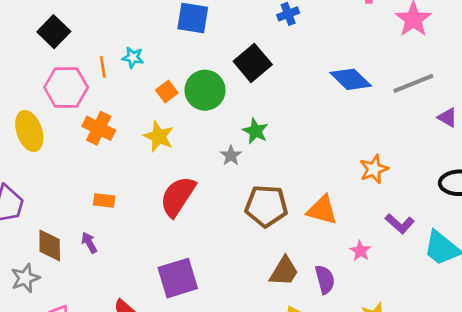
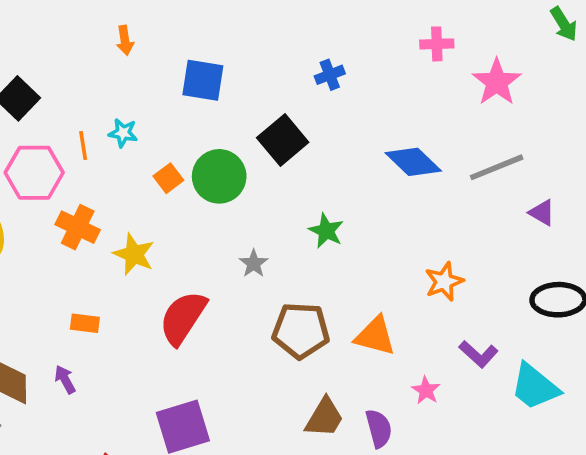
green star: (255, 131) -> (326, 231), moved
yellow star: (159, 136) -> (134, 254), moved

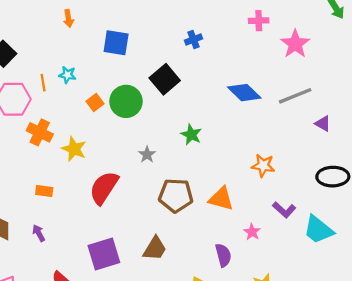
orange star: (444, 282) -> (263, 166), turned 30
purple arrow: (65, 379) -> (39, 233), moved
brown trapezoid: (324, 418) -> (155, 248), moved

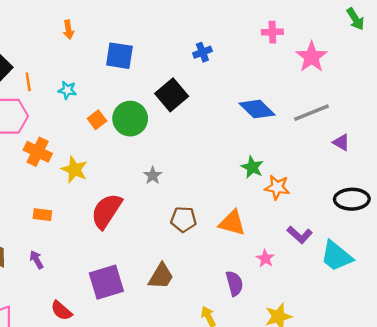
orange line: (43, 83) -> (28, 82), moved
green star: (191, 135) -> (252, 167), moved
brown pentagon: (176, 195) -> (183, 219), size x0.7

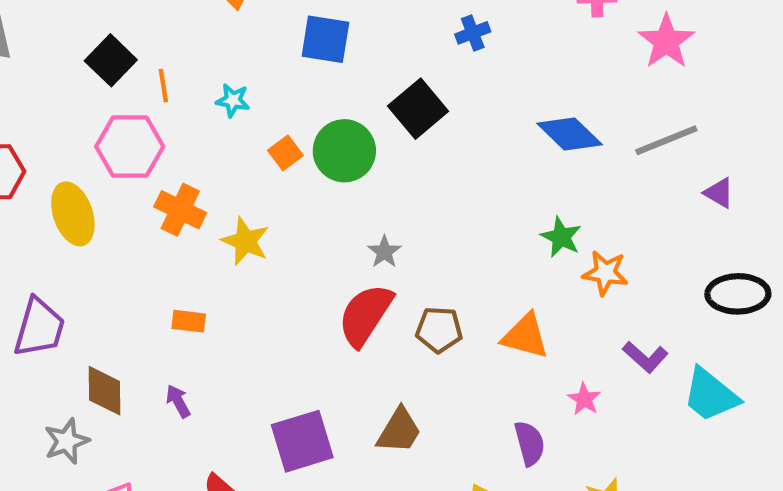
red semicircle: (106, 211) -> (365, 315), moved

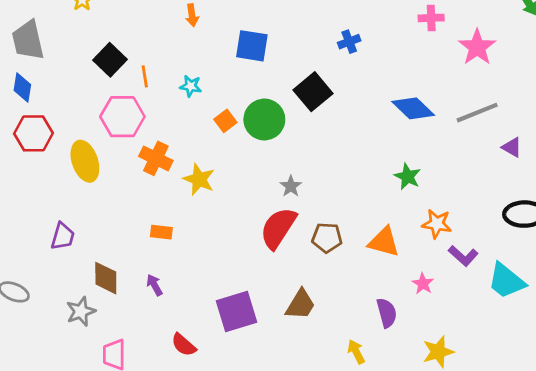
orange star: (605, 273) -> (437, 224), moved
purple trapezoid: (39, 328) -> (63, 236), size x0.7

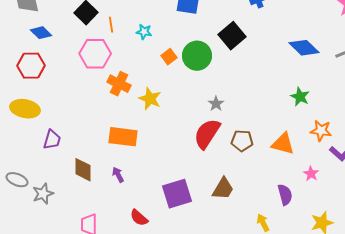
blue diamond: (22, 88) -> (41, 33), moved, turned -55
yellow ellipse: (85, 161) -> (25, 109), moved, turned -60
orange rectangle: (161, 232) -> (123, 137), size x1.8
gray star: (81, 311) -> (43, 194), moved

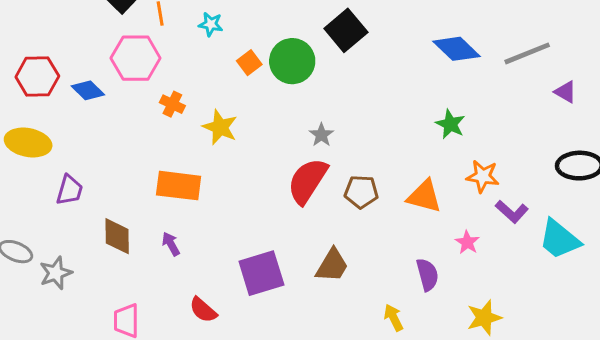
blue diamond: (41, 33) -> (88, 90), moved
orange cross: (119, 84) -> (172, 104), size x0.7

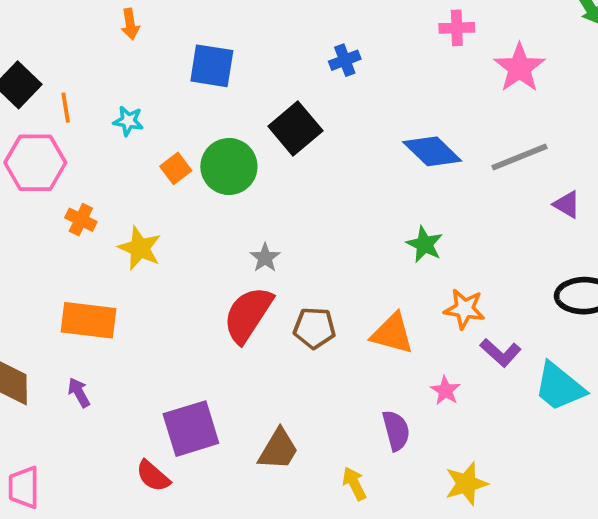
brown trapezoid: (332, 265) -> (278, 449), moved
red semicircle: (203, 310) -> (153, 476), moved

